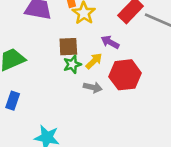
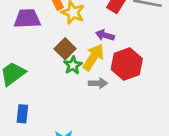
brown square: (68, 47) -> (65, 49), turned -30
yellow arrow: (94, 61) -> (93, 57), size x1.5

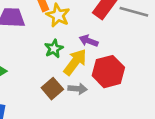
brown square: (65, 49) -> (52, 89), moved
green star: (73, 65) -> (54, 49), moved

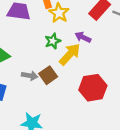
red hexagon: (108, 72) -> (93, 88), moved
gray arrow: (78, 89) -> (30, 76), moved

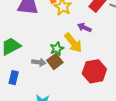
green star: (53, 41) -> (57, 49), moved
yellow arrow: (70, 54) -> (73, 43), turned 100

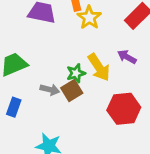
purple arrow: (84, 27) -> (127, 57), moved

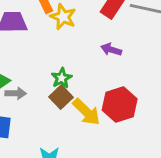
yellow arrow: (99, 67) -> (86, 112), moved
gray arrow: (50, 90) -> (16, 93), moved

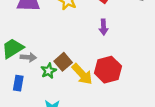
purple arrow: (111, 50) -> (103, 27), turned -112
green star: (62, 78) -> (49, 71), moved

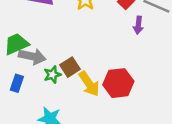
purple arrow: (103, 27) -> (138, 25), moved
gray arrow: (28, 57) -> (32, 56), size x1.5

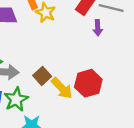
green star: (52, 75) -> (16, 99), moved, size x1.5

